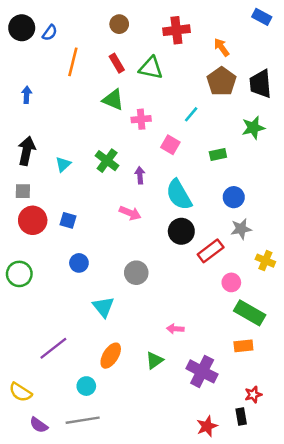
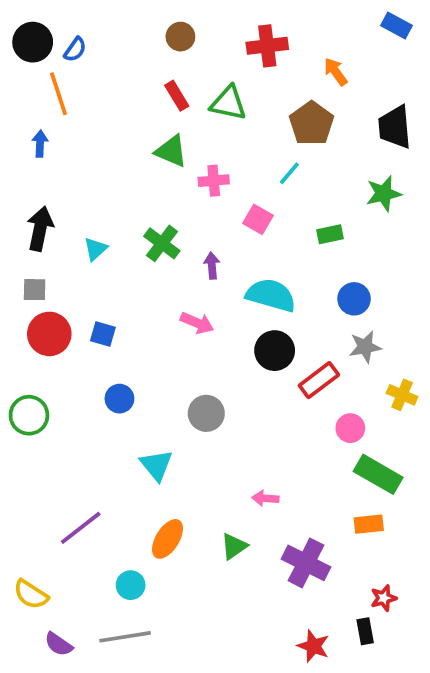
orange line: (73, 62) -> (59, 94), moved, turned -32
brown pentagon: (222, 81) -> (312, 123), moved
cyan semicircle: (179, 195) -> (271, 295), turned 136
red star: (207, 426) -> (313, 646), turned -30

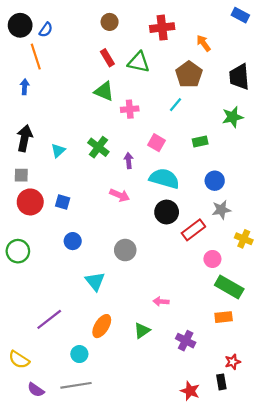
pink square: (258, 219) -> (157, 143), moved
purple cross: (306, 563) -> (186, 341), size x0.7

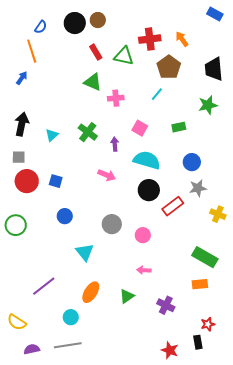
black circle: (20, 25) -> (75, 23), moved
red cross: (162, 28) -> (150, 39), moved
blue arrow: (25, 87) -> (22, 78), turned 32
pink circle: (212, 259) -> (143, 235), moved
purple semicircle: (36, 390) -> (32, 349), turned 133

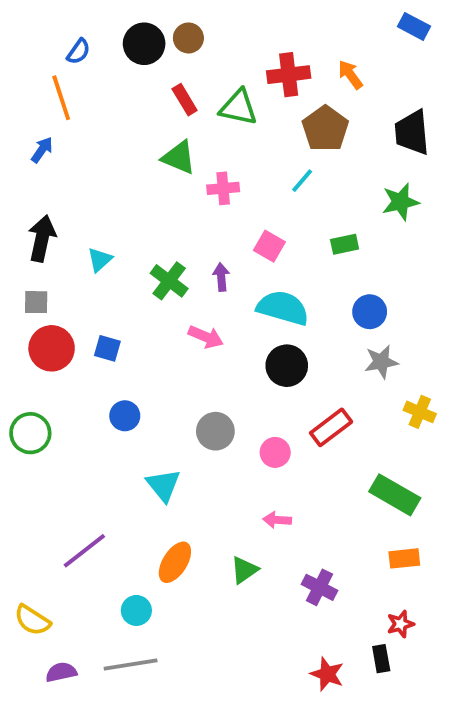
green cross: (88, 132) -> (169, 281), moved
red rectangle: (173, 206) -> (331, 427), moved
orange rectangle: (200, 284) -> (404, 558), moved

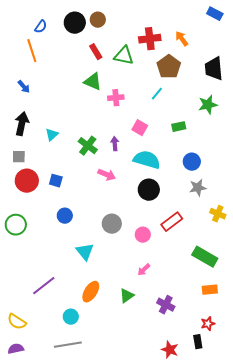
blue arrow: (42, 150) -> (24, 87), moved, turned 104
pink arrow: (277, 520) -> (144, 270), turned -48
purple semicircle: (61, 672) -> (16, 349), moved

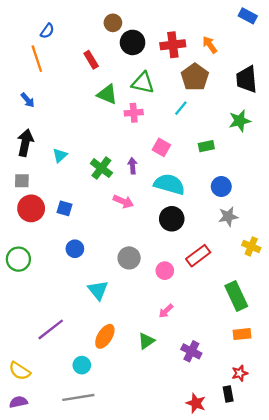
black circle: (75, 23) -> (133, 42), moved
red rectangle: (96, 52) -> (91, 60), moved
green triangle: (124, 56) -> (143, 83), moved
green rectangle: (205, 257) -> (236, 296), turned 35

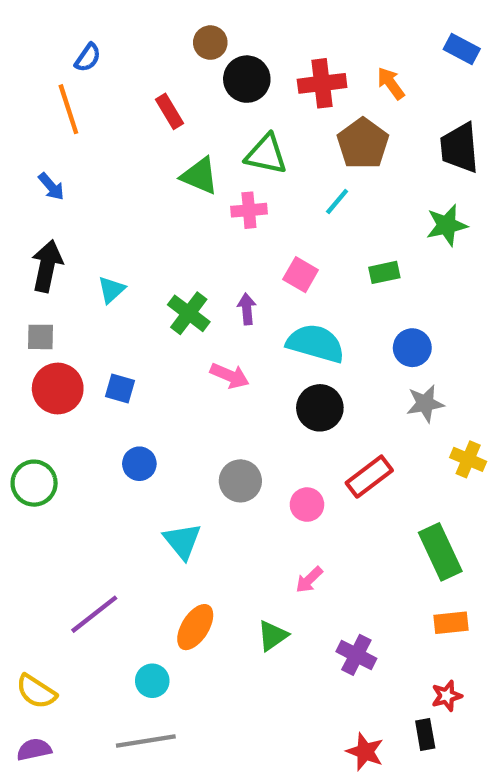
blue rectangle: (248, 16) -> (462, 49), moved

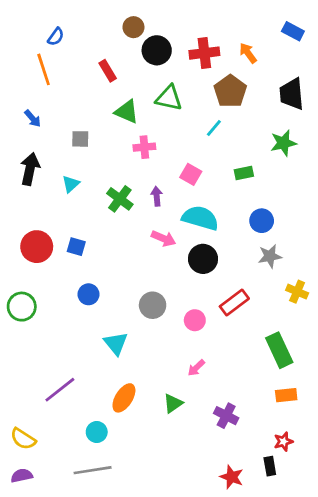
pink cross: (249, 210) -> (144, 147), moved
gray square: (41, 337) -> (80, 139), moved
pink arrow: (230, 376) -> (163, 238), moved

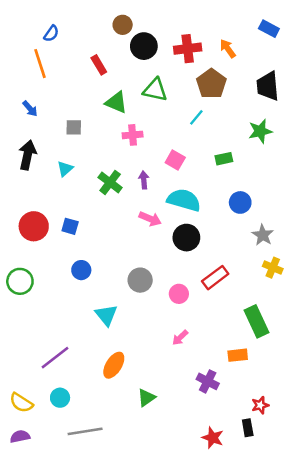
gray star: (270, 256) -> (263, 235), moved, turned -30
orange rectangle: (286, 395) -> (238, 355), moved
green triangle: (173, 403) -> (146, 398), moved
cyan circle: (97, 432) -> (60, 398), moved

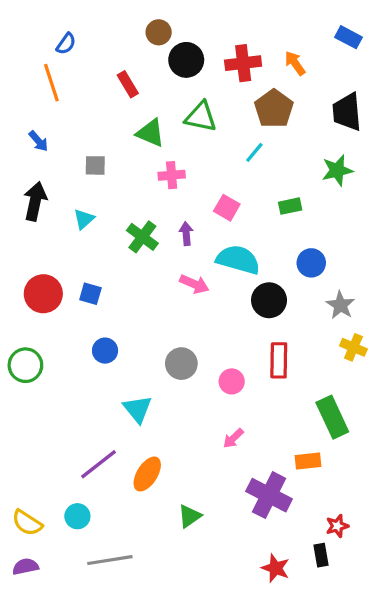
black circle: (186, 238) -> (269, 300), moved
red rectangle: (215, 278) -> (279, 360), turned -52
purple line: (55, 358) -> (99, 464), moved
purple cross: (208, 381) -> (269, 495), size x1.5

